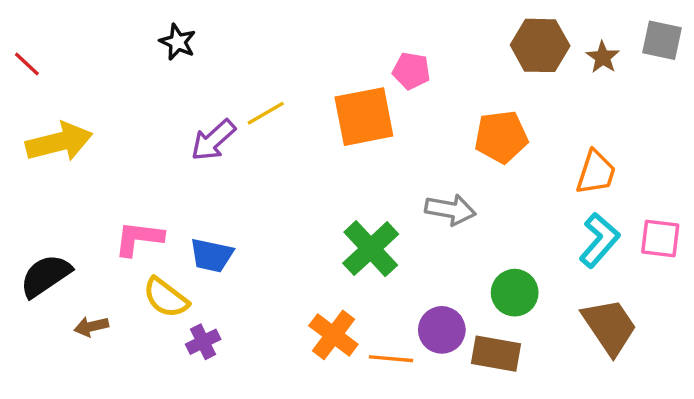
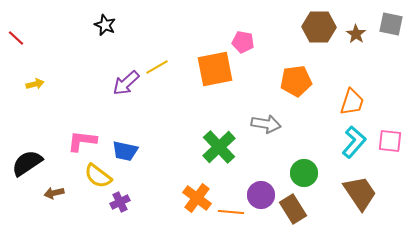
yellow arrow: (59, 142) -> (35, 84), size x0.5
brown rectangle: (496, 354) -> (293, 209), turned 48

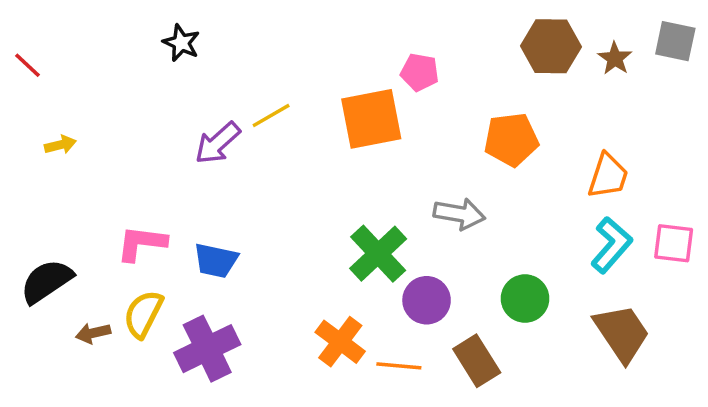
yellow semicircle: (98, 176) -> (143, 314), moved, turned 80
purple circle: (261, 195) -> (427, 300), moved
purple cross: (120, 202) -> (207, 349), size x1.8
brown rectangle: (293, 209) -> (477, 361), moved

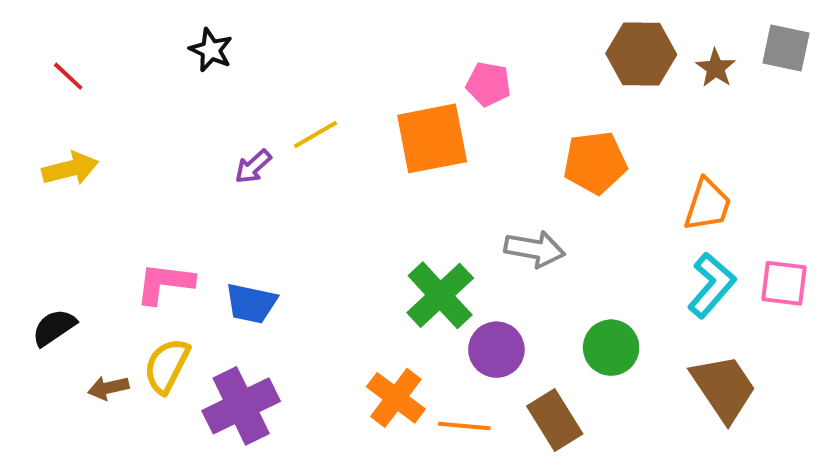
red line: (28, 65) -> (68, 76), moved
purple arrow: (218, 143) -> (253, 167), size x0.7
yellow arrow: (60, 145) -> (70, 169), size x1.5
black semicircle: (47, 281) -> (54, 327), size x0.7

